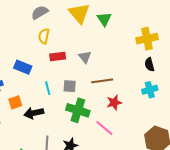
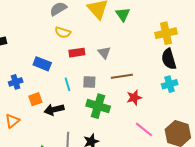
yellow semicircle: (44, 36) -> (63, 32), turned -84
black semicircle: (149, 65) -> (169, 59), size x1.5
pink line: (104, 128) -> (144, 129), moved

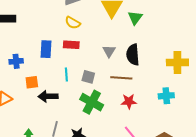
yellow cross: (166, 33) -> (177, 62), moved
red rectangle: (77, 53) -> (71, 45), moved
black semicircle: (169, 59) -> (133, 55), moved
blue rectangle: (42, 64) -> (46, 49), turned 60

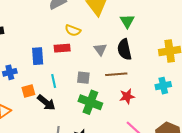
green triangle: (135, 18) -> (127, 21), moved
yellow semicircle: (73, 23) -> (73, 30), moved
cyan line: (66, 74) -> (54, 81), moved
black arrow: (48, 96) -> (46, 103), turned -132

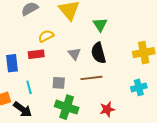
yellow semicircle: (73, 30) -> (46, 36), turned 133
red star: (127, 96) -> (107, 109), moved

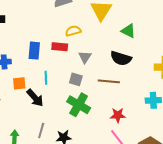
green triangle: (100, 25) -> (128, 31), turned -42
black semicircle: (98, 53) -> (121, 58), turned -70
gray triangle: (74, 54) -> (85, 57), moved

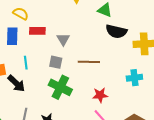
yellow semicircle: (73, 31) -> (21, 14), moved, turned 49
black semicircle: (121, 58) -> (116, 31), moved

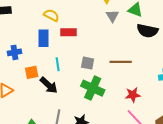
gray triangle: (63, 39) -> (112, 16), moved

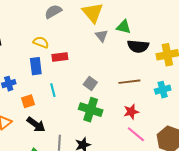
brown line: (121, 62) -> (129, 82), moved
gray square: (88, 63) -> (90, 83), moved, turned 32
black arrow: (49, 85) -> (36, 125), moved

